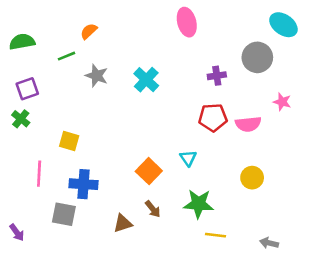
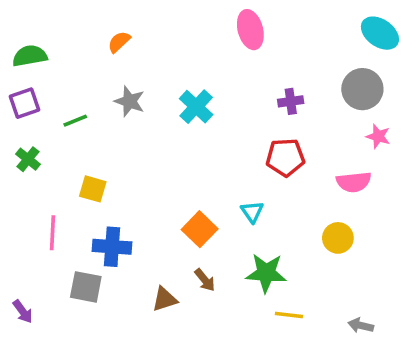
green line: (67, 56) -> (75, 121), moved
gray circle: (257, 57) -> (362, 89), moved
purple square: (27, 89) -> (24, 103), moved
pink semicircle: (248, 124) -> (354, 182), moved

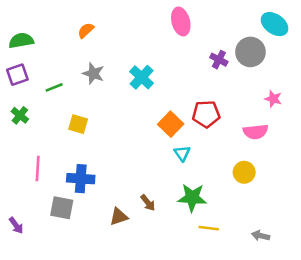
gray circle: (362, 89) -> (250, 52), moved
purple cross: (291, 101) -> (219, 60), moved, turned 36
yellow square: (93, 189) -> (78, 124), moved
orange square: (200, 229) -> (171, 124), moved

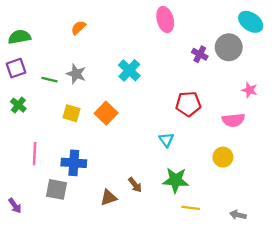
gray star: (93, 73) -> (76, 74), moved
green line: (54, 87) -> (50, 80), turned 35
orange square: (171, 124) -> (106, 113), moved

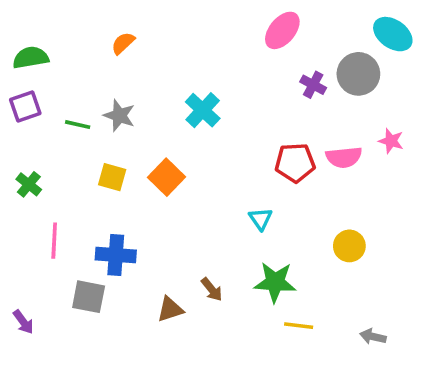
pink ellipse: (165, 20) -> (282, 30), moved, turned 55
green cross: (18, 105) -> (29, 184), moved
pink semicircle: (233, 120) -> (344, 157), moved

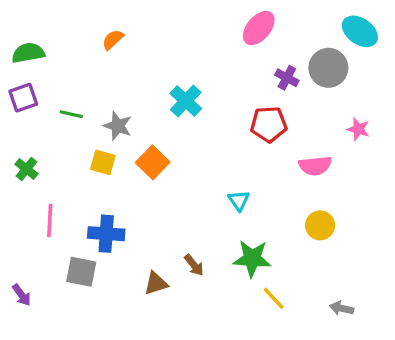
gray star: (119, 116) -> (118, 126), moved
pink semicircle: (344, 157) -> (315, 166), moved
red pentagon: (295, 163) -> (269, 124), moved
yellow line: (299, 326) -> (274, 298), turned 40

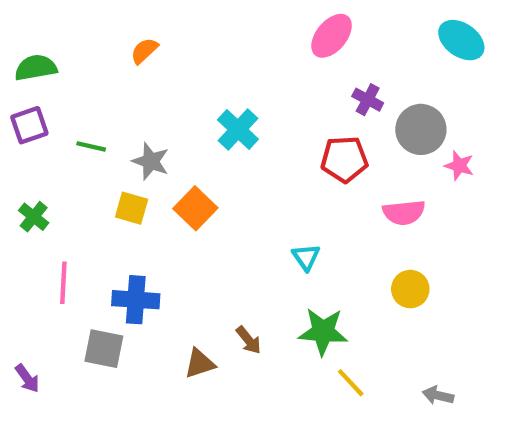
gray circle: (328, 68) -> (421, 129), moved

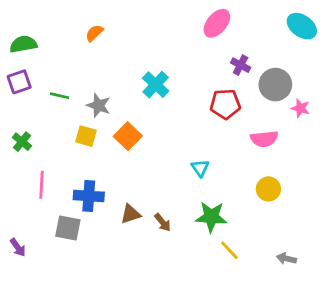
brown triangle: (200, 364) -> (131, 214), moved

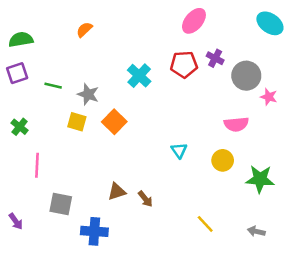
red pentagon: (225, 104) -> (184, 64), moved
yellow circle: (268, 189) -> (223, 160), moved
blue cross: (89, 196) -> (94, 231), moved
green star: (211, 217) -> (260, 179), moved

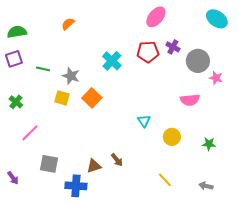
yellow circle: (223, 160) -> (172, 137), moved
pink line: (37, 165) -> (30, 133), turned 42
green star: (260, 179) -> (209, 144), size x0.6
brown triangle: (117, 192) -> (94, 166), moved

